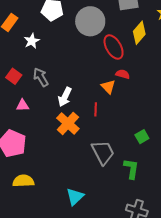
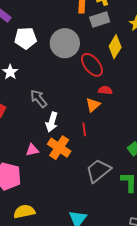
gray arrow: (41, 77) -> (39, 99), moved
orange triangle: (108, 87) -> (93, 105), turned 42
pink triangle: (23, 105) -> (32, 150), moved
gray trapezoid: (103, 152) -> (98, 171), turned -92

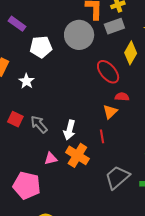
gray circle: (65, 43) -> (79, 35), moved
gray arrow: (39, 99) -> (39, 124), moved

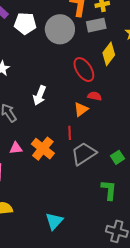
white pentagon: (41, 47) -> (25, 24), moved
white arrow: (69, 130) -> (40, 95), moved
gray trapezoid: (117, 177) -> (84, 154), moved

